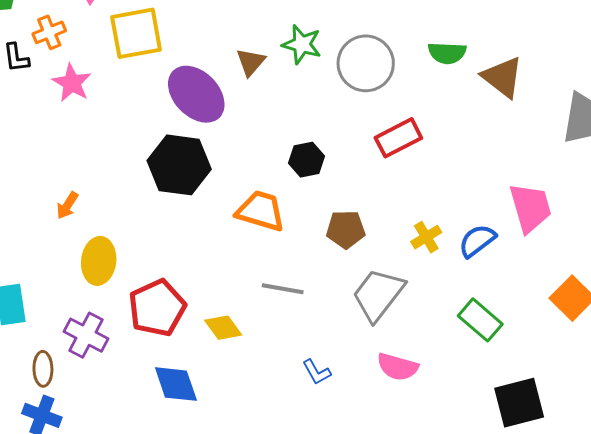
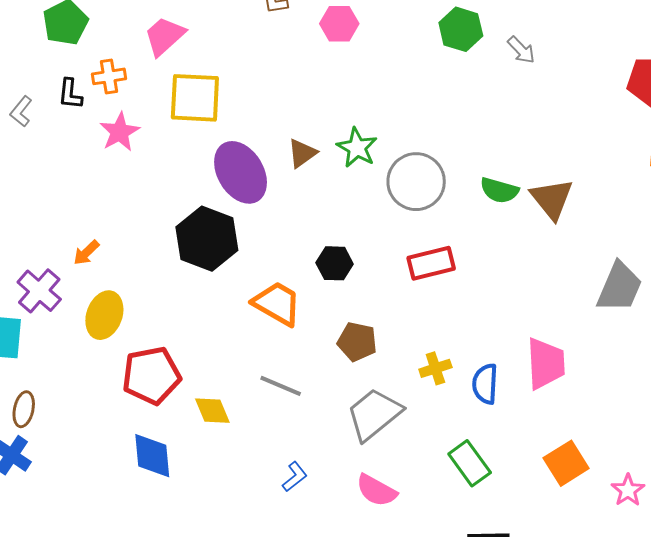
brown triangle: (503, 77) -> (552, 199), moved
blue semicircle: (477, 241) -> (485, 384), turned -63
purple cross: (86, 335) -> (39, 291), moved
blue L-shape: (317, 372) -> (295, 477), turned -112

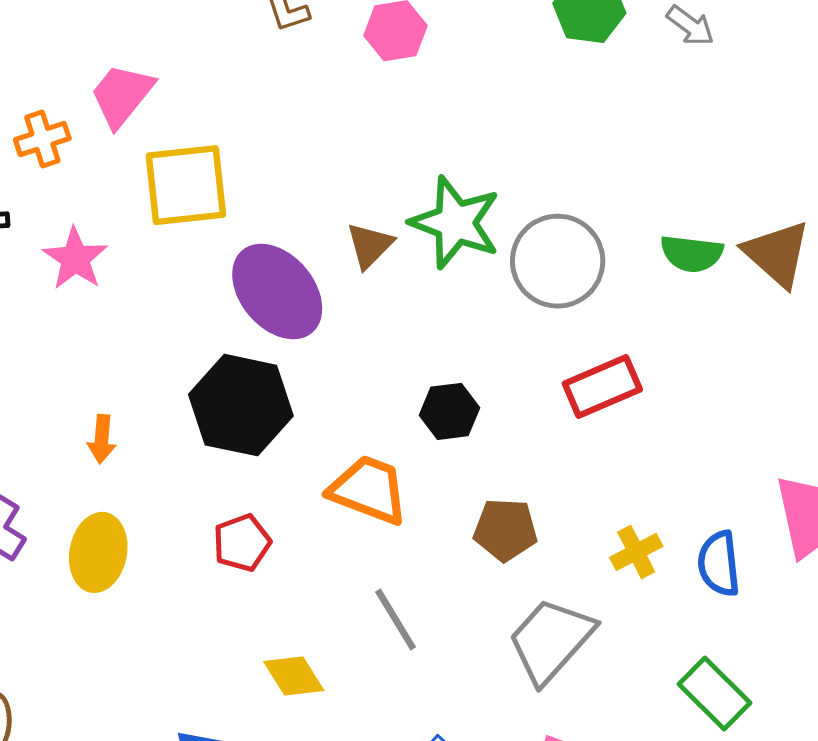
orange cross: (109, 76) -> (42, 139), moved
green star: (357, 148) -> (455, 223), size x1.4
orange arrow: (86, 253) -> (102, 439), moved, turned -32
red pentagon: (151, 375) -> (242, 543), moved, size x0.6
gray line: (281, 386) -> (396, 619), turned 45

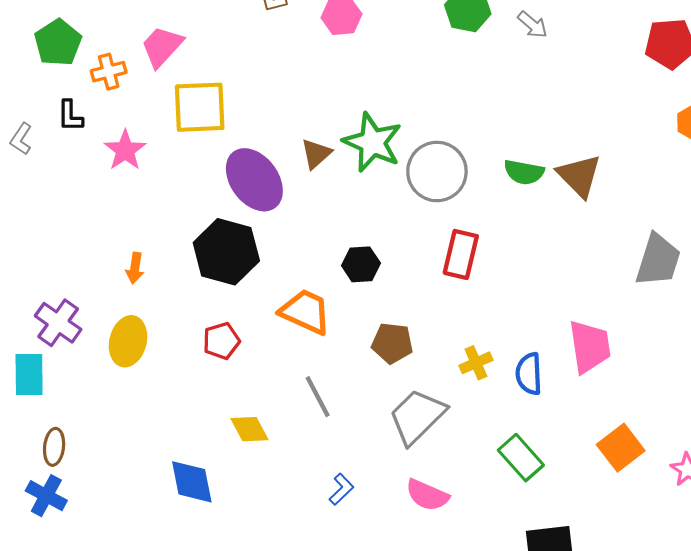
red rectangle: (602, 387) -> (461, 254), turned -57

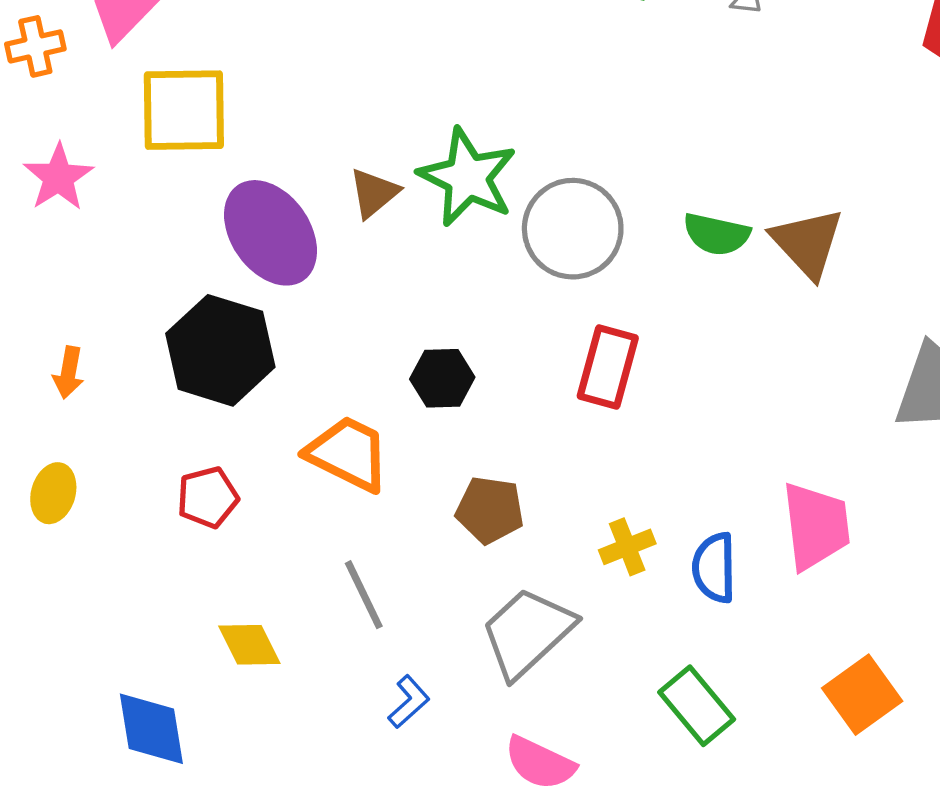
yellow ellipse: (128, 341) -> (53, 493), size x0.7
blue L-shape: (341, 489) -> (409, 702), moved

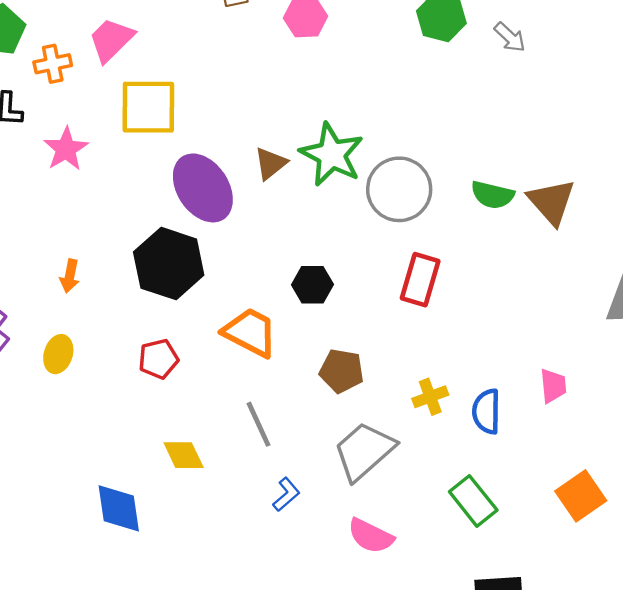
pink trapezoid: (816, 526) -> (553, 386), size x0.6

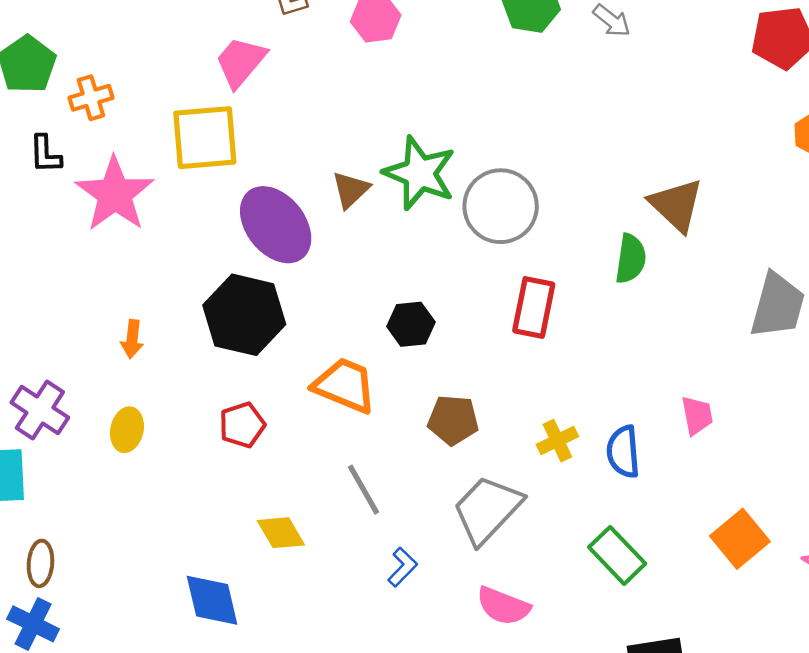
pink trapezoid: (111, 40) -> (241, 62), moved
pink star: (66, 149) -> (115, 194), size x1.5
green semicircle: (492, 195) -> (631, 259), moved, turned -90

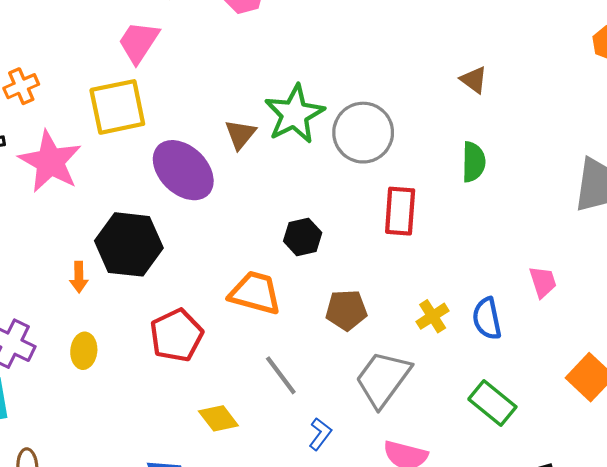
green star: (420, 173) -> (294, 114), turned 30
brown triangle: (676, 205) -> (474, 80), moved, size x0.6
black hexagon: (244, 315) -> (129, 244), moved
red pentagon: (242, 425) -> (176, 335), size x1.4

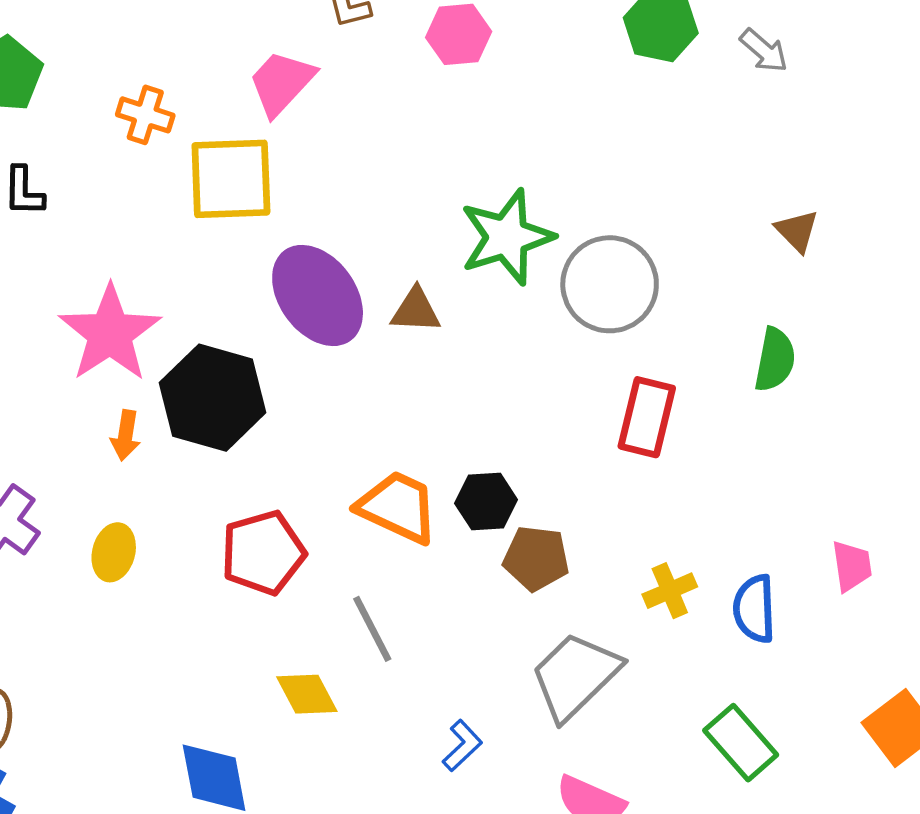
orange cross: (21, 86) -> (145, 115), moved, turned 32
brown triangle: (240, 134) -> (416, 310), moved, turned 44
pink star: (50, 162) -> (110, 333), moved
black hexagon: (303, 237) -> (486, 502), moved
gray line: (281, 375) -> (372, 629), moved

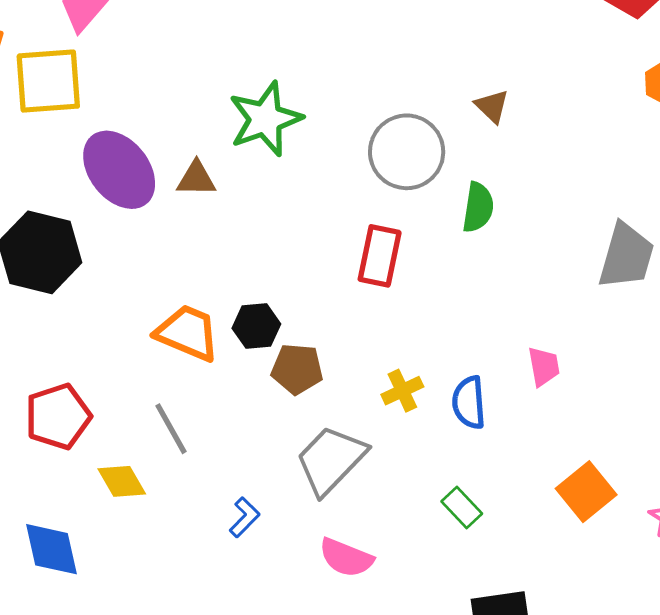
gray circle: (610, 284) -> (407, 152), moved
red pentagon: (263, 553) -> (58, 416), moved
green rectangle: (741, 743) -> (462, 507), size x0.7

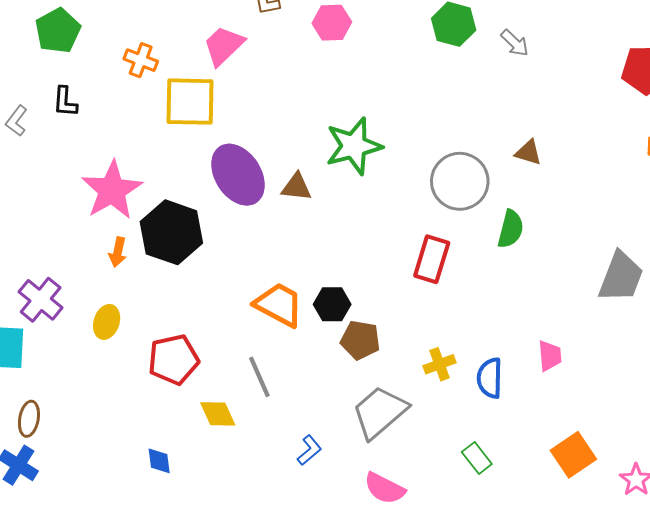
brown triangle: (492, 106) -> (528, 152), turned -32
blue diamond: (51, 549) -> (159, 461), size x0.6

